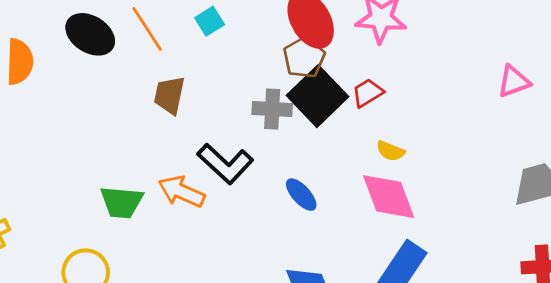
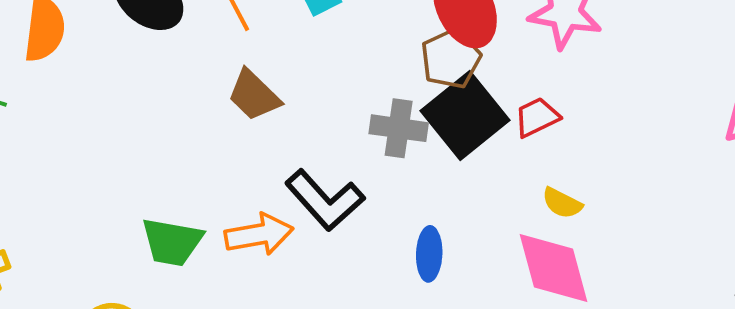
brown trapezoid: (169, 95) -> (254, 95), turned -63
orange arrow: (182, 192) -> (259, 234), turned 141
blue ellipse: (301, 195) -> (429, 254), turned 39

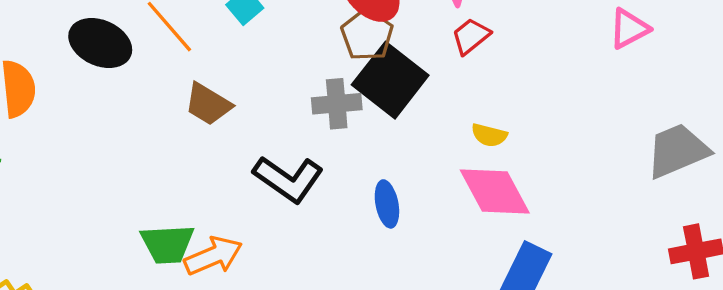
red trapezoid: (537, 117) -> (471, 36), moved
orange arrow: (259, 234) -> (213, 256), moved

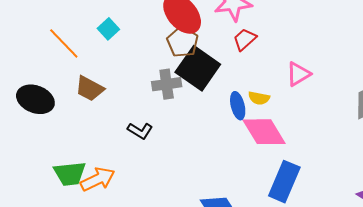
pink triangle: (629, 29) -> (298, 74), moved
black ellipse: (100, 43) -> (35, 99), moved
black L-shape: (288, 179) -> (140, 131), size x0.6
blue ellipse: (387, 204) -> (238, 106), moved

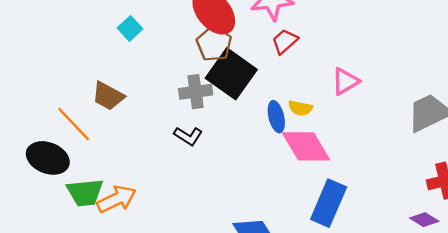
orange line: (64, 43) -> (74, 124), moved
black ellipse: (35, 99) -> (48, 158), moved
black L-shape: (140, 131) -> (188, 136), moved

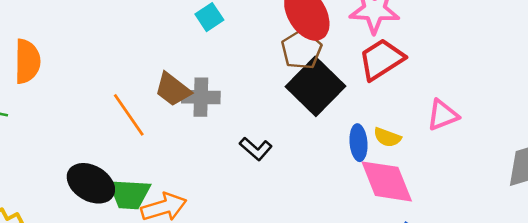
red trapezoid: (285, 41) -> (381, 59), size x1.5
gray cross: (196, 92) -> (201, 97), moved
black ellipse: (48, 158) -> (91, 183), moved

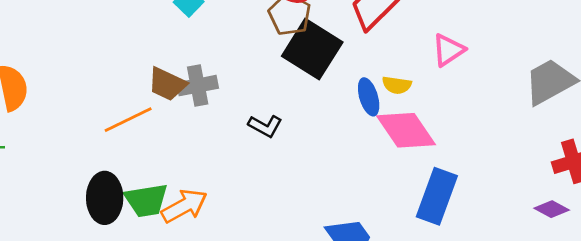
orange line: (129, 115) -> (128, 120), turned -69
black ellipse: (91, 183) -> (105, 198), turned 72

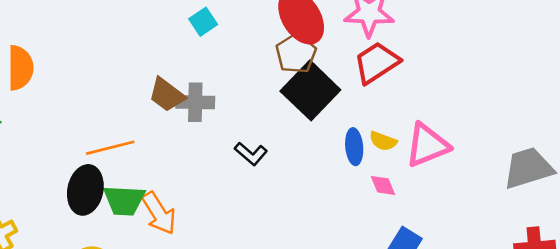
pink triangle: (448, 50) -> (427, 145), moved, size x1.4
orange line: (128, 120) -> (110, 148), moved
pink diamond: (406, 130) -> (383, 185), size x0.5
orange arrow: (184, 206) -> (159, 213), turned 75

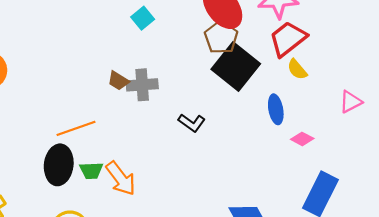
brown trapezoid: (167, 95) -> (118, 81), size x0.7
yellow semicircle: (383, 141) -> (297, 69), moved, turned 35
pink triangle: (427, 145) -> (351, 102), moved, size x0.6
pink diamond: (383, 185) -> (302, 139), turned -35
green trapezoid: (124, 200) -> (91, 170), size x0.7

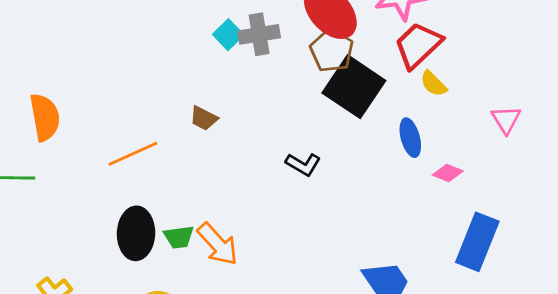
gray cross: (142, 85) -> (259, 34), moved
pink triangle: (351, 102) -> (506, 120), turned -30
orange line: (76, 128) -> (133, 154), moved

